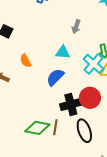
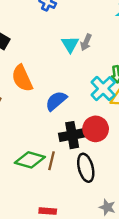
cyan triangle: (63, 52) -> (70, 44), moved, turned 49
orange semicircle: (26, 61) -> (22, 78), size x1.6

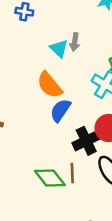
orange semicircle: (22, 78) -> (50, 85), moved
green diamond: (30, 160) -> (50, 178), turned 52

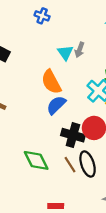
black cross: (86, 141) -> (73, 135), turned 30
brown line: (72, 173) -> (70, 165), moved, turned -42

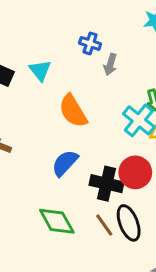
blue cross: (42, 16) -> (90, 43), moved
cyan triangle: (65, 53) -> (40, 70), moved
blue semicircle: (56, 105) -> (65, 163), moved

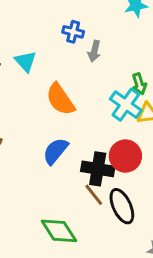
green diamond: (57, 221) -> (59, 231), moved
brown line: (104, 225) -> (94, 195), moved

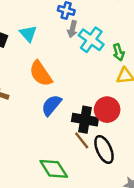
gray arrow: (94, 51) -> (72, 29), moved
orange semicircle: (60, 99) -> (41, 74), moved
cyan cross: (126, 105) -> (91, 40), moved

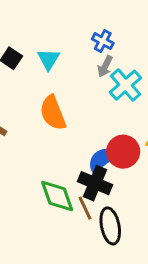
blue semicircle: (51, 105) -> (102, 159), moved
red circle: (107, 110) -> (123, 152), moved
green diamond: (54, 169) -> (57, 196), moved

